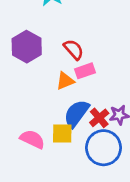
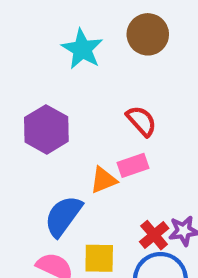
red semicircle: (74, 50) -> (141, 121), moved
blue semicircle: (76, 114) -> (63, 216), moved

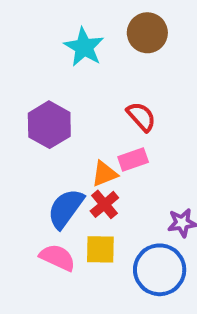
red cross: (154, 235) -> (104, 204), moved

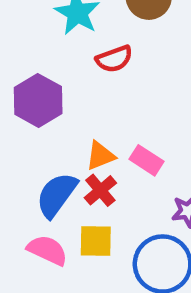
red semicircle: (141, 117) -> (114, 59), moved, turned 112
pink rectangle: (133, 159) -> (146, 160), moved, turned 52

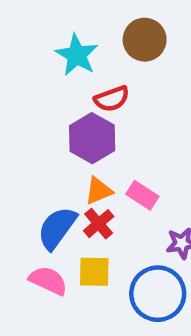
purple hexagon: (38, 100) -> (92, 138), moved

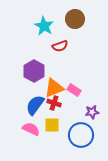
purple hexagon: (92, 138) -> (34, 71), moved
orange triangle: (99, 191) -> (54, 88), size x1.5
red cross: (99, 224) -> (54, 103), turned -32

